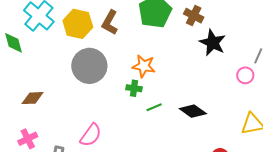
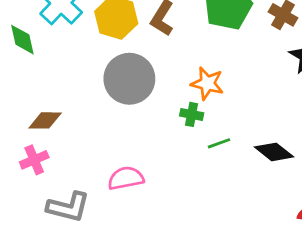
pink semicircle: (91, 135) -> (126, 178), turned -140
pink cross: (28, 139) -> (34, 160), moved

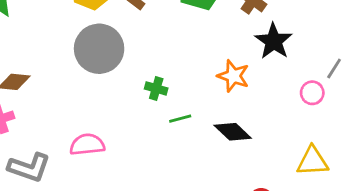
orange star: (207, 83) -> (233, 76), moved

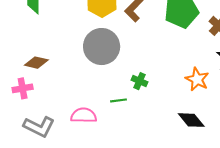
green line: (180, 119) -> (118, 100), moved

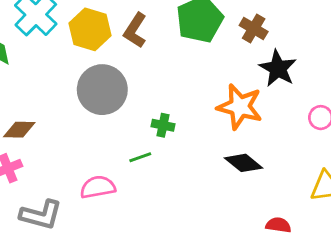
orange star: (197, 79) -> (240, 107), size x1.4

